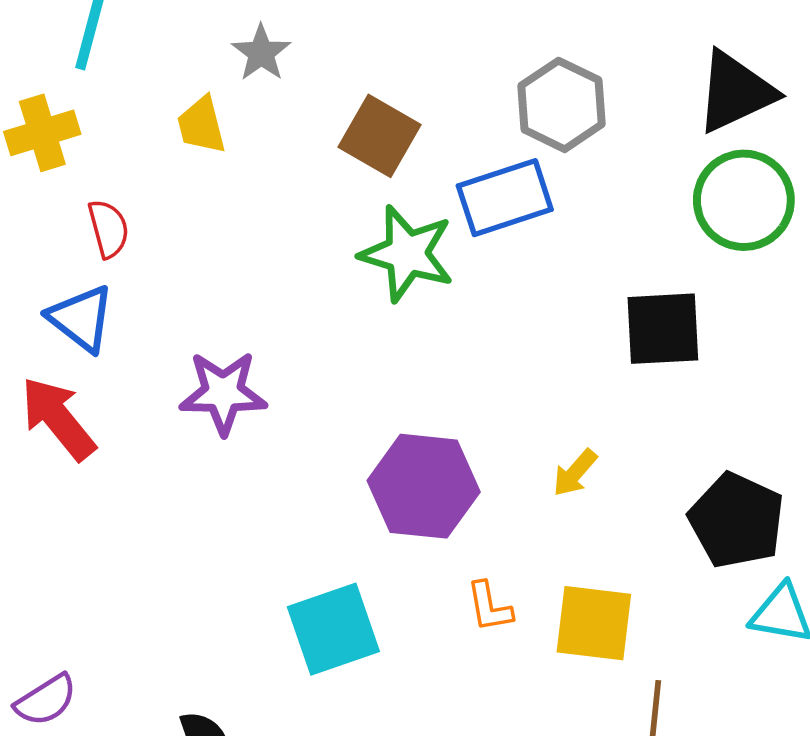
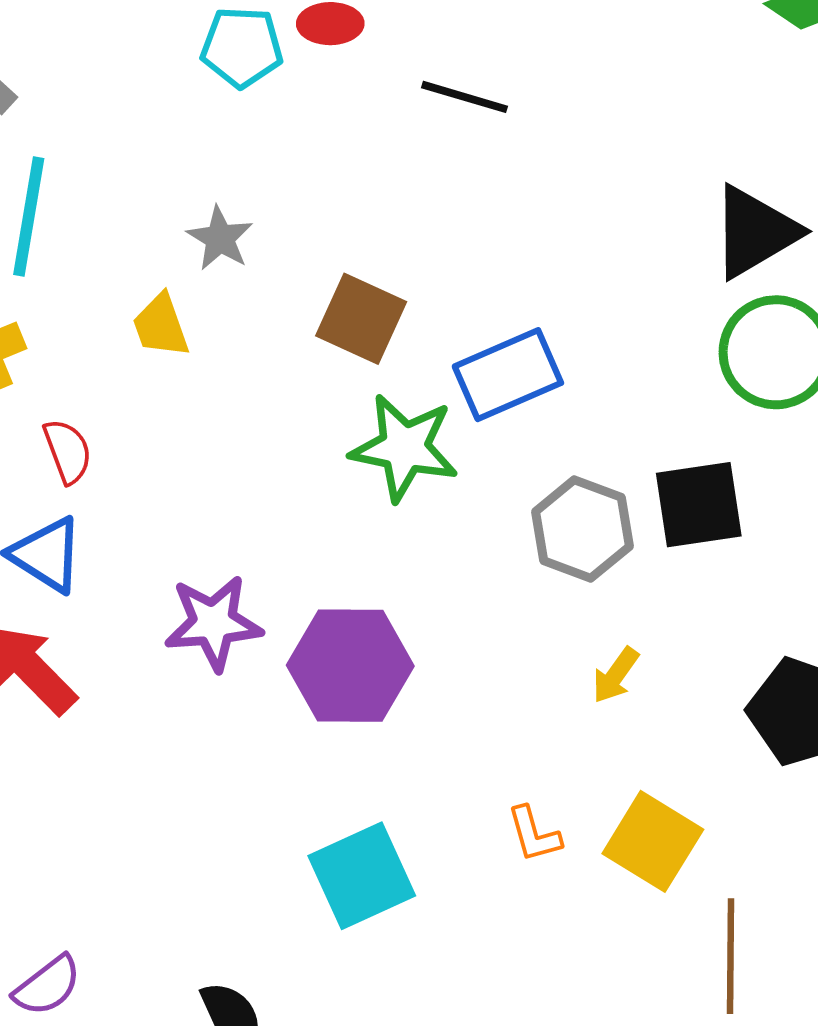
gray hexagon: (562, 105) -> (582, 529), moved
purple hexagon: (424, 486) -> (350, 666), moved
yellow square: (594, 623) -> (653, 841), turned 30

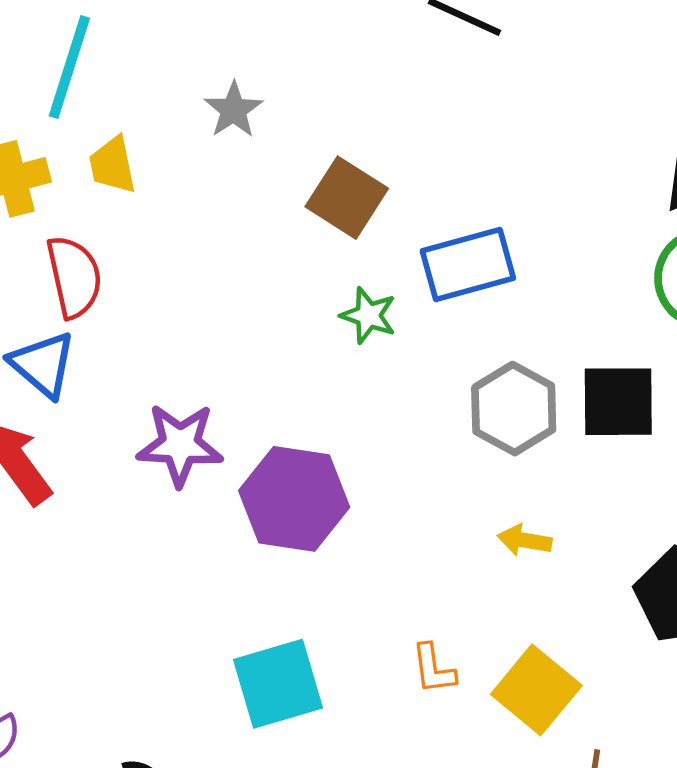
yellow trapezoid: (161, 326) -> (112, 165), moved
green star: (404, 448) -> (368, 315), size x0.6
red semicircle: (68, 451) -> (74, 277), size x1.4
yellow arrow: (616, 675) -> (524, 540), turned 56

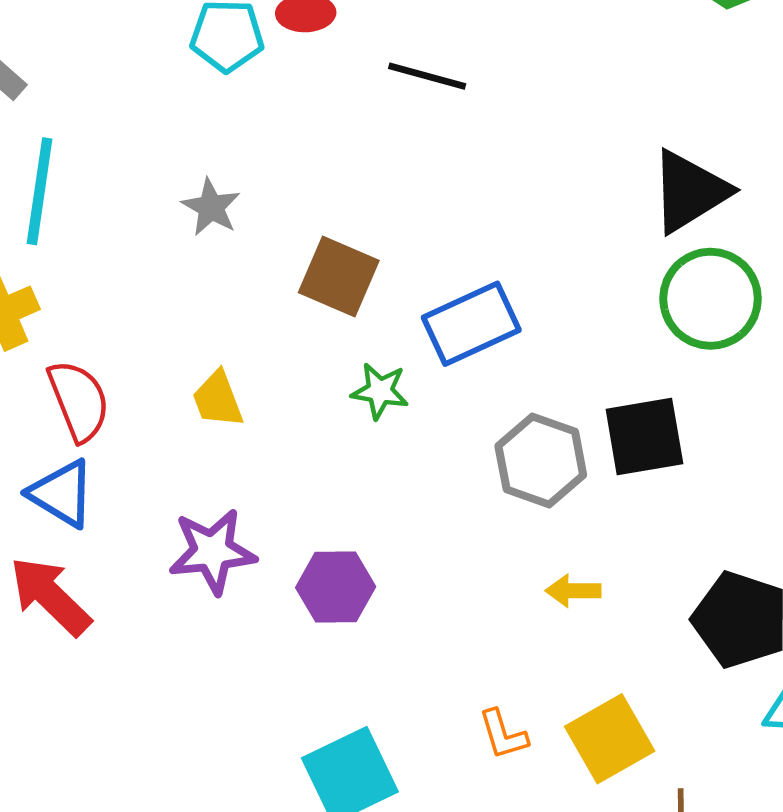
yellow trapezoid: (112, 165) -> (218, 399), moved
purple hexagon: (294, 499) -> (336, 587), size x0.7
yellow square: (536, 690) -> (610, 739), turned 30

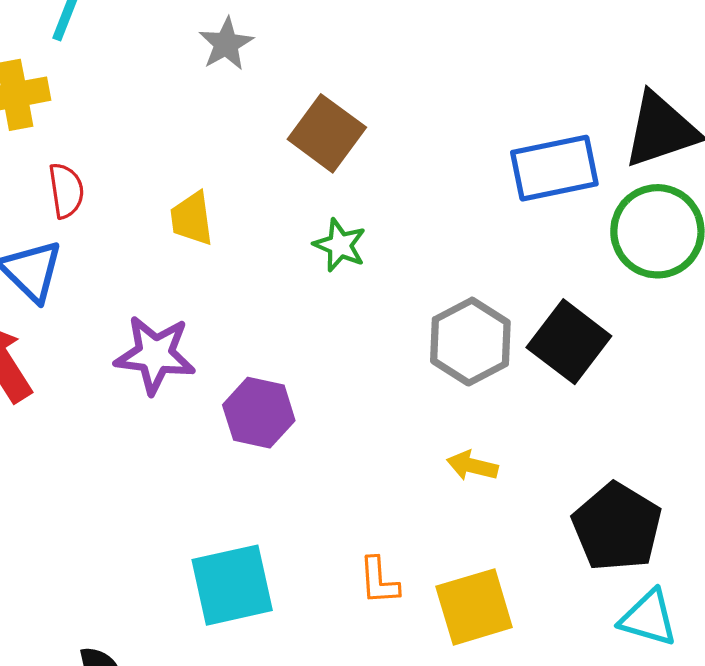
blue rectangle: (471, 324) -> (554, 168), moved
red semicircle: (79, 401) -> (66, 191), size x0.7
black square: (644, 436) -> (569, 342), turned 34

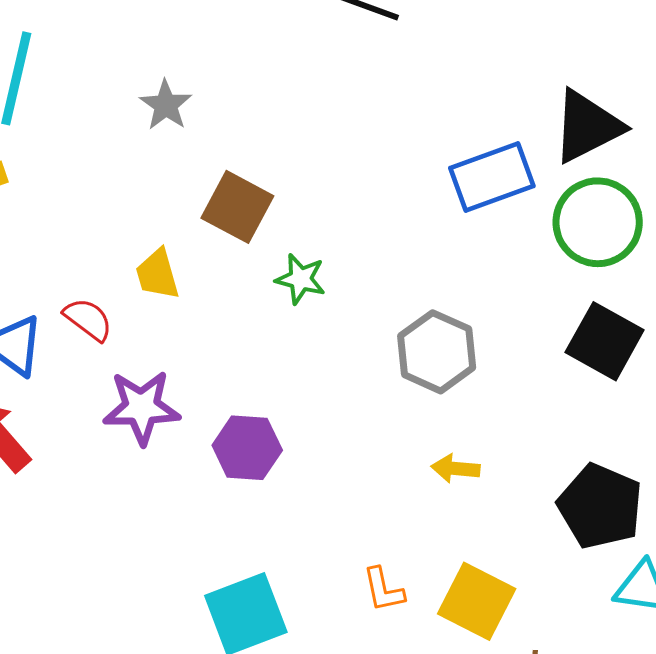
brown square: (327, 133) -> (237, 207), moved
red semicircle: (66, 191) -> (88, 319), moved, turned -36
black square: (569, 342) -> (605, 341), moved
yellow square: (474, 607) -> (477, 601), turned -38

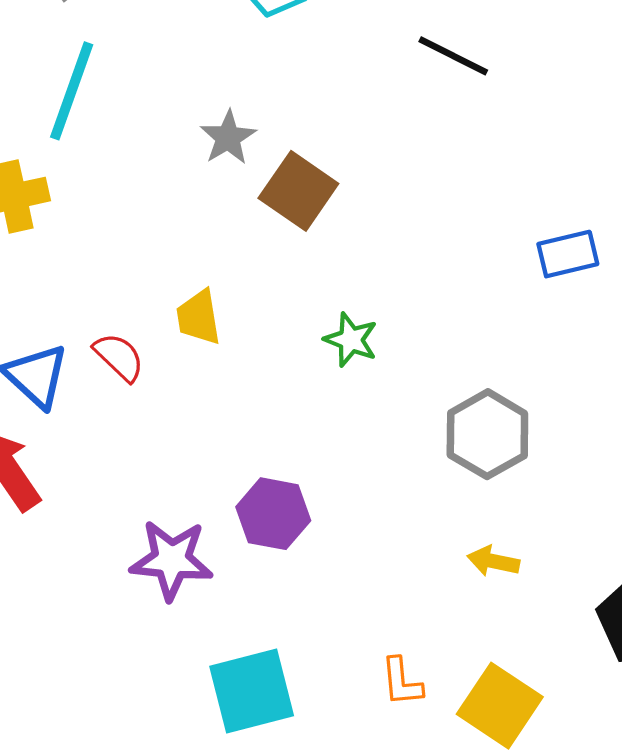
blue rectangle: (492, 177) -> (568, 254), size x0.7
brown square: (237, 207) -> (298, 191), moved
purple star: (142, 407) -> (172, 560), moved

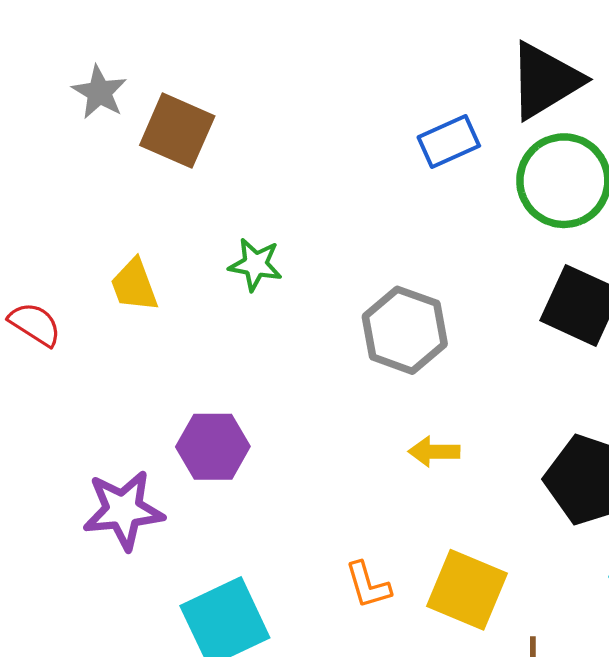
yellow trapezoid: (199, 317) -> (134, 285), moved

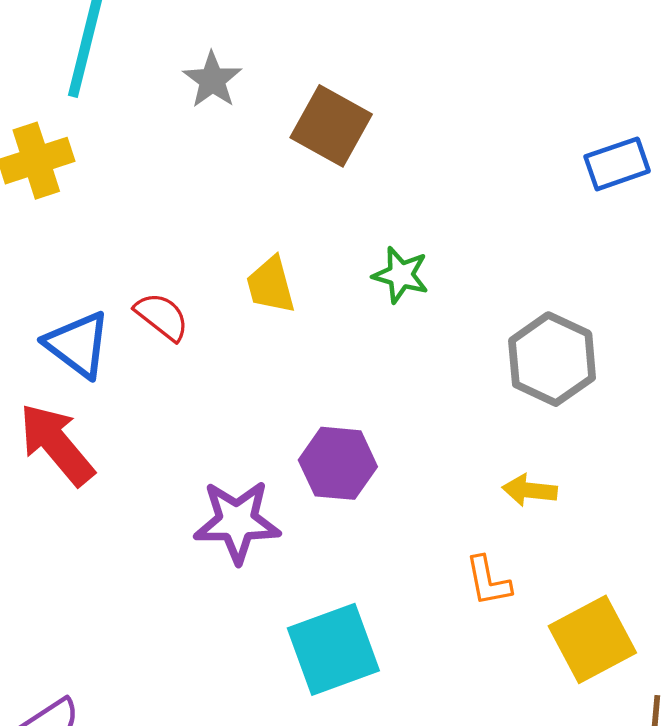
gray star: (99, 92) -> (212, 80), moved
yellow arrow: (434, 452) -> (530, 490), moved
orange L-shape: (368, 585) -> (488, 581), moved
yellow square: (467, 590) -> (592, 639), turned 34

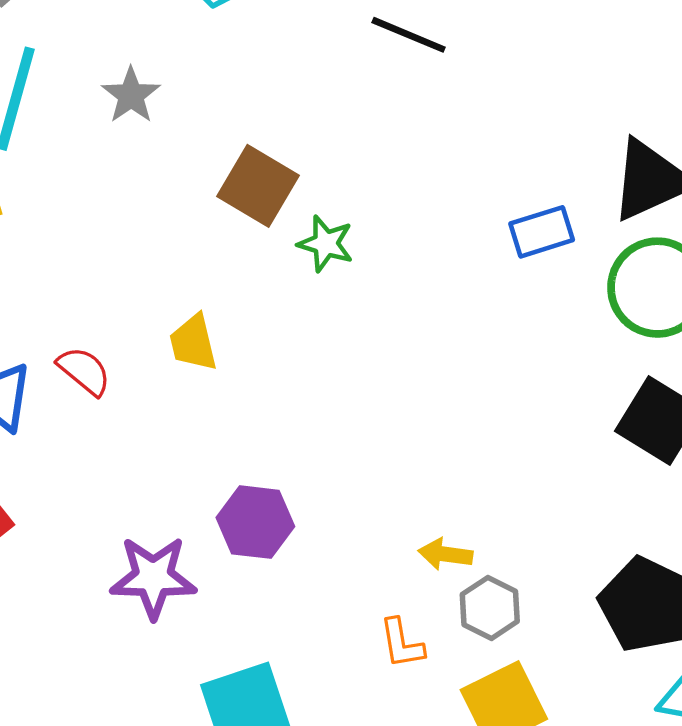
gray star: (212, 80) -> (131, 95), moved
green star: (401, 275) -> (326, 244), moved
gray hexagon: (552, 359) -> (490, 608), moved, size x0.7

